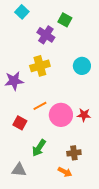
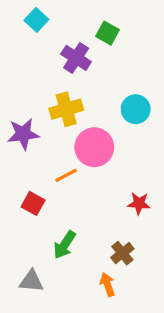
pink circle: (61, 115) -> (94, 147), moved
red star: (84, 115) -> (139, 203), moved
brown cross: (74, 153) -> (122, 253), turned -32
orange arrow: (65, 172) -> (108, 285), turned -136

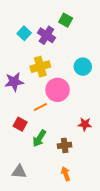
cyan square: (36, 20) -> (24, 33), moved
green arrow: (65, 245) -> (39, 138), moved
brown cross: (122, 253) -> (65, 145), moved, turned 32

